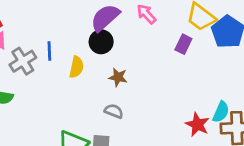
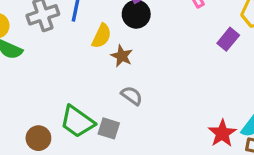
brown star: (118, 77) -> (122, 56), moved

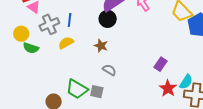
yellow semicircle: (102, 36) -> (66, 43), moved, turned -140
purple rectangle: (228, 39) -> (160, 64), moved

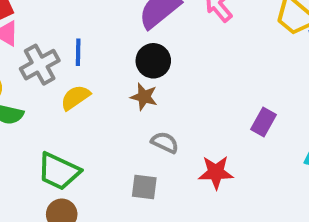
black circle: (108, 19) -> (153, 61), moved
red star: (168, 88) -> (216, 172), moved, turned -30
green trapezoid: (77, 89) -> (59, 171), moved

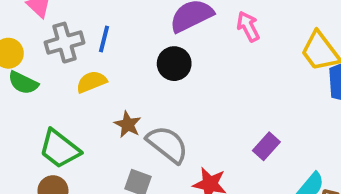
brown star: (144, 97) -> (128, 124), moved
gray semicircle: (165, 142) -> (167, 144), size x1.6

